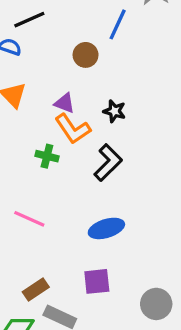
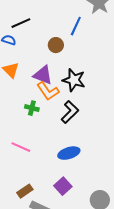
purple triangle: (65, 103) -> (43, 75), size x1.5
black star: (114, 111) -> (74, 80), size x1.6
purple square: (97, 281) -> (63, 186), turned -36

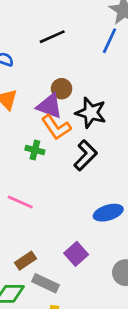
black line: (21, 23) -> (52, 37), moved
blue line: (76, 26) -> (110, 41), moved
brown circle: (56, 45) -> (62, 89), moved
blue ellipse: (69, 153) -> (108, 213), moved

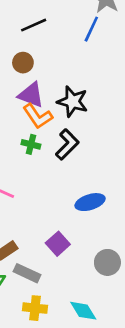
brown circle: (62, 89) -> (23, 63), moved
green cross: (35, 150) -> (31, 144), moved

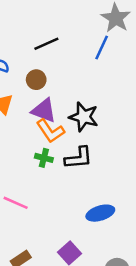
black L-shape: (67, 144) -> (79, 158), turned 40

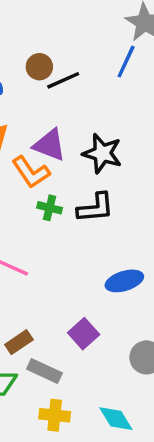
black line: (46, 44) -> (63, 80), moved
brown circle: (36, 80) -> (39, 67), moved
orange L-shape: (50, 131) -> (31, 172), moved

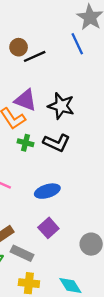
blue line: (126, 62) -> (77, 44), turned -50
black L-shape: (95, 208) -> (57, 143), turned 30
blue ellipse: (124, 281) -> (47, 191), moved

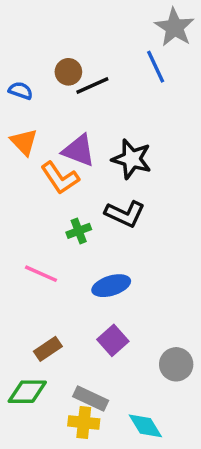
green cross: (25, 143) -> (79, 231), moved, turned -35
gray rectangle: (22, 253) -> (91, 399), moved

